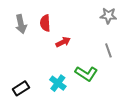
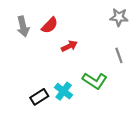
red semicircle: (45, 23) -> (50, 25), turned -133
black rectangle: (21, 88) -> (39, 97), moved

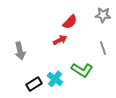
red semicircle: (50, 25) -> (70, 22), moved
gray arrow: (23, 26) -> (20, 51), moved

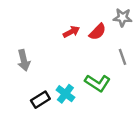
red semicircle: (70, 22) -> (98, 32), moved
red arrow: (60, 40) -> (71, 32), moved

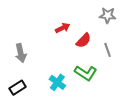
red semicircle: (98, 32) -> (84, 41), moved
black rectangle: (40, 100) -> (18, 88), moved

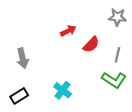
gray line: (108, 50) -> (117, 55), turned 32
green L-shape: (86, 73) -> (114, 80), moved

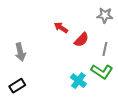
red arrow: (68, 31) -> (61, 28), turned -120
cyan cross: (63, 90) -> (78, 81), moved

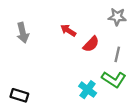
gray arrow: (20, 52) -> (23, 33), moved
black rectangle: (17, 86) -> (19, 95), turned 49

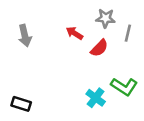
gray star: (117, 17) -> (105, 18), moved
gray line: (117, 54) -> (128, 33), moved

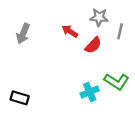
gray arrow: (25, 36) -> (23, 34), turned 36
cyan cross: (96, 98) -> (90, 92), turned 30

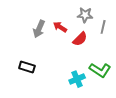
gray arrow: (23, 34) -> (39, 29), moved
black rectangle: (20, 98) -> (27, 67), moved

